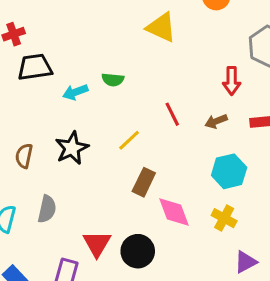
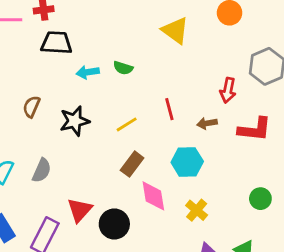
brown semicircle: (24, 156) -> (31, 107), moved
cyan hexagon: (229, 171) -> (187, 162), moved

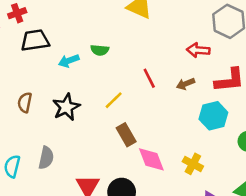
red arrow: (228, 90) -> (198, 50), turned 95
cyan hexagon: (187, 162) -> (213, 116), moved
brown rectangle: (132, 164) -> (126, 135), turned -55

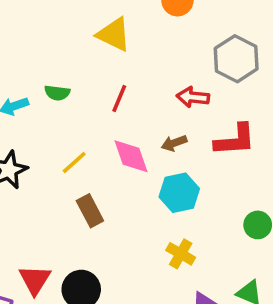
red line: (149, 78) -> (119, 99), moved, turned 48
cyan hexagon: (213, 116) -> (179, 193), moved
pink diamond: (151, 159) -> (131, 156), moved

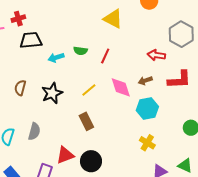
red line: (119, 99) -> (105, 56), moved
brown rectangle: (90, 211) -> (86, 121), moved
red triangle: (35, 280) -> (65, 155), turned 36

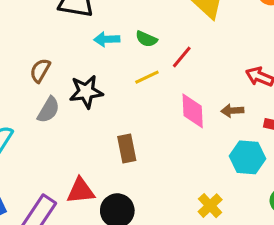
yellow line: (89, 90) -> (147, 77), moved
cyan hexagon: (147, 109) -> (247, 157), moved
gray semicircle: (34, 131) -> (48, 110), moved

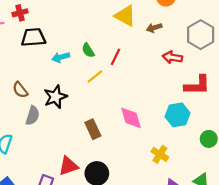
green semicircle: (146, 39) -> (88, 50), turned 48
brown semicircle: (40, 70) -> (20, 90), turned -54
pink diamond: (193, 111) -> (131, 118), moved
brown arrow: (232, 111) -> (154, 28), moved

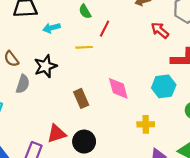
green semicircle: (88, 50) -> (85, 12), moved
red arrow: (172, 57) -> (160, 30), turned 30
yellow line: (95, 77) -> (84, 47), turned 35
yellow cross: (160, 154) -> (146, 124), turned -35

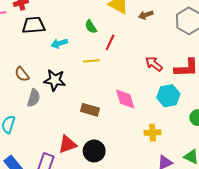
red arrow: (160, 30) -> (154, 64), moved
black star: (45, 66) -> (55, 80), turned 30
brown rectangle: (81, 98) -> (90, 110), turned -48

